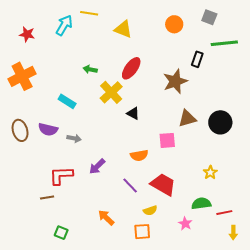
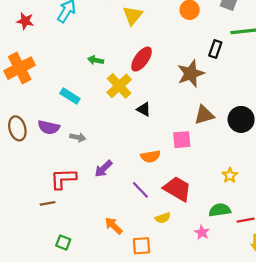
yellow triangle: (123, 29) -> (133, 15), turned 48
orange square: (142, 232) -> (142, 246), moved

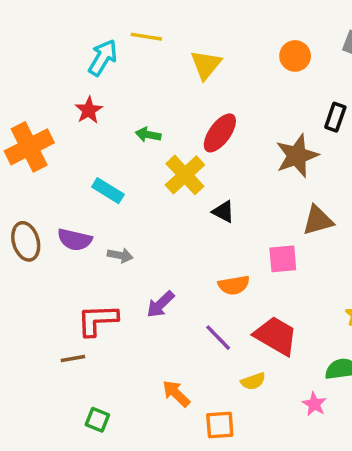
red star: (25, 21) -> (89, 110), moved, turned 30

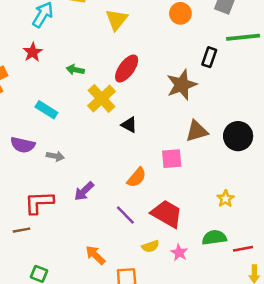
orange semicircle: (234, 285) -> (137, 177), turned -40
pink star: (314, 404) -> (179, 253), moved

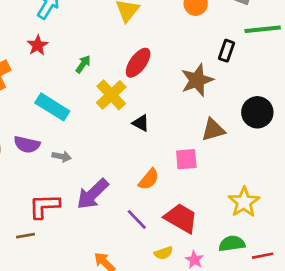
green arrow: (75, 70) -> (83, 64), turned 114
cyan rectangle: (46, 110) -> (52, 107), size x1.4
black circle: (238, 136) -> (257, 112), moved
purple arrow: (84, 191) -> (93, 194), size x1.5
yellow star: (226, 199) -> (244, 202), size x1.6

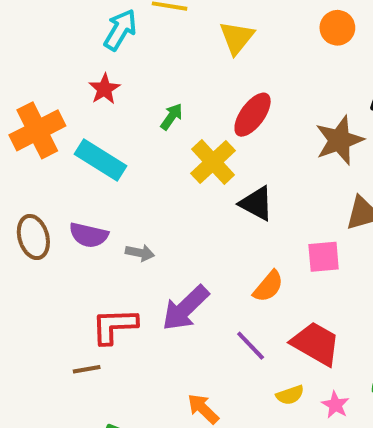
cyan rectangle: (52, 107) -> (101, 160), moved
black triangle: (141, 123) -> (256, 203), size x1.4

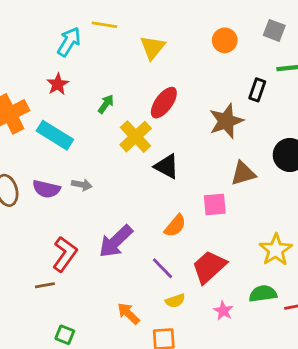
gray arrow: (140, 253) -> (82, 185), moved
red L-shape: (114, 326) -> (65, 254), turned 128
red trapezoid: (316, 344) -> (209, 267), turned -72
yellow semicircle: (290, 395) -> (175, 301), moved

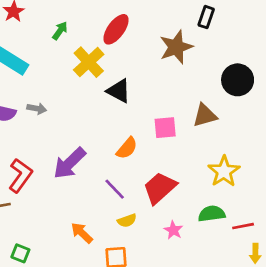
brown triangle: (243, 173) -> (205, 115), moved

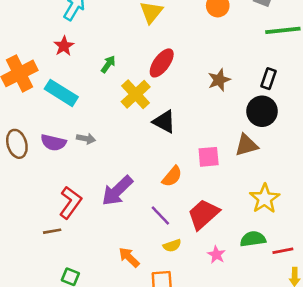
black rectangle: (206, 17) -> (269, 79), moved
brown star: (176, 47) -> (219, 80), size x0.7
black circle: (238, 80) -> (262, 111), moved

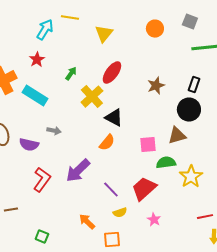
purple semicircle: (53, 143) -> (29, 145), moved
orange semicircle: (172, 176) -> (107, 143), moved
brown line: (52, 231) -> (11, 210), moved
green semicircle: (253, 239) -> (166, 163), moved

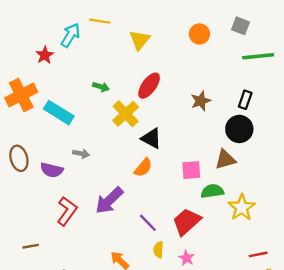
red star: (37, 60) -> (45, 55), moved
green arrow: (71, 74) -> (101, 87), turned 72
yellow semicircle: (120, 213) -> (158, 250), turned 112
pink star: (154, 220) -> (187, 258), moved

